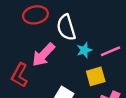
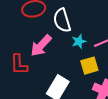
red L-shape: (20, 75) -> (19, 65), turned -30

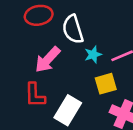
red L-shape: (19, 65) -> (35, 95), moved

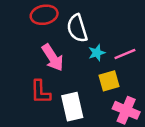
pink arrow: (48, 60) -> (53, 58), turned -76
white rectangle: (68, 110) -> (72, 107), turned -44

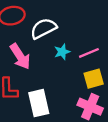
white semicircle: (77, 28) -> (43, 28), turned 80
yellow square: (109, 81) -> (94, 79), moved

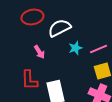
pink arrow: (20, 56) -> (39, 52), size x0.6

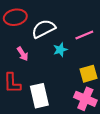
pink line: (98, 49) -> (84, 35), moved

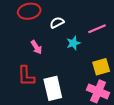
white semicircle: (44, 29) -> (57, 23), size x0.6

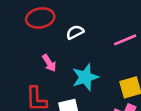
cyan star: (73, 43) -> (85, 77), moved, size x1.5

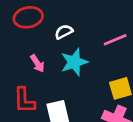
cyan star: (85, 77) -> (74, 62), moved

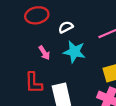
cyan star: (74, 62) -> (74, 52), turned 30

